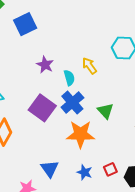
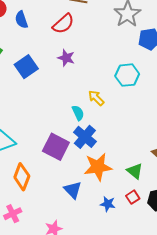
purple star: (45, 65) -> (66, 58), moved
green triangle: (105, 111) -> (135, 171), moved
blue triangle: (50, 169) -> (73, 190), moved

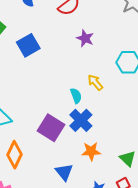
purple star: (66, 58) -> (85, 38), moved
orange star: (98, 167) -> (91, 151), size x0.7

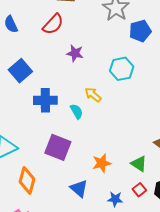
blue cross: (81, 120) -> (45, 100), moved, turned -35

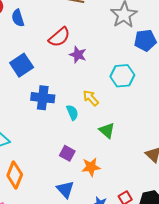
red semicircle: (53, 24) -> (59, 37), moved
purple square: (58, 147) -> (67, 153), moved, size x0.6
green triangle: (139, 164) -> (107, 130), moved

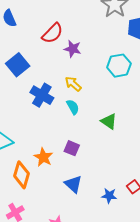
blue cross: (43, 98) -> (42, 95), turned 30
yellow arrow: (91, 98) -> (73, 84), moved
orange star: (91, 167) -> (43, 157), moved, turned -30

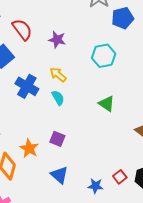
red semicircle: (52, 33) -> (22, 30), moved, turned -80
green triangle: (109, 121) -> (107, 104), moved

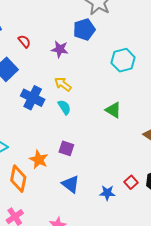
blue pentagon: (123, 18) -> (84, 29), moved
red semicircle: (22, 30) -> (24, 41), size x0.6
cyan hexagon: (104, 56) -> (123, 60), moved

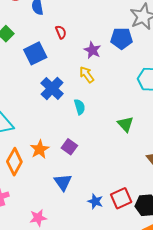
yellow arrow: (63, 84) -> (87, 75), moved
red square: (131, 182) -> (121, 198), size x1.5

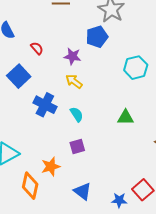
green triangle: (125, 124) -> (126, 117), turned -30
purple square: (69, 147) -> (77, 147), moved, turned -35
orange star: (40, 149) -> (51, 167), turned 30

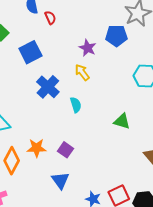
red semicircle: (37, 48) -> (50, 18), moved
purple square: (77, 147) -> (66, 150), moved, turned 35

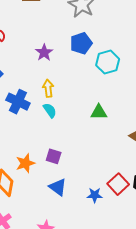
blue pentagon: (116, 36) -> (81, 43), moved
purple star: (88, 48) -> (44, 53), turned 30
yellow arrow: (82, 72) -> (48, 88), moved, turned 48

